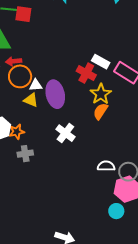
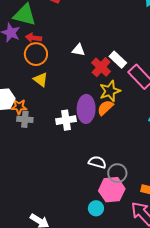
white triangle: (36, 85) -> (79, 50), moved
purple ellipse: (55, 94) -> (86, 109), moved
white cross: (65, 133) -> (66, 120), turned 30
gray cross: (25, 154) -> (25, 119), moved

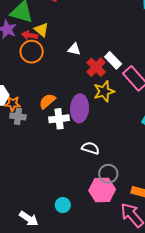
yellow triangle: (41, 80) -> (41, 30), moved
orange semicircle: (105, 108) -> (47, 101), moved
white semicircle: (97, 162) -> (90, 148), moved
cyan circle: (96, 208) -> (63, 205), moved

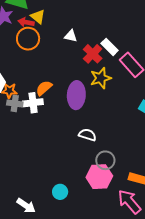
white cross: (59, 119) -> (33, 103), moved

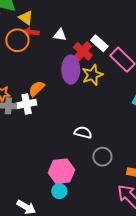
red arrow: (26, 22) -> (31, 32), moved
purple ellipse: (76, 95) -> (71, 70), moved
pink hexagon: (99, 177) -> (62, 171), moved

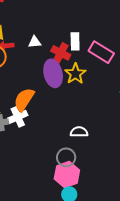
white rectangle: (99, 43) -> (75, 41), turned 60
orange semicircle: (37, 89) -> (24, 100), size x1.4
gray circle: (102, 157) -> (66, 157), moved

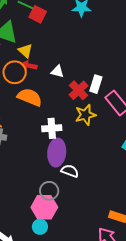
purple ellipse: (53, 73) -> (57, 153), moved
orange semicircle: (24, 100) -> (30, 97), moved, turned 60
white cross: (18, 117) -> (52, 128), moved

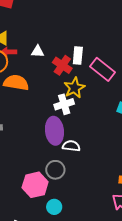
white cross: (52, 128) -> (64, 104), moved
pink hexagon: (44, 207) -> (35, 185), moved

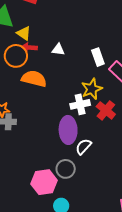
white rectangle: (78, 56) -> (98, 57), turned -30
red cross: (62, 65) -> (106, 110), moved
white semicircle: (71, 146) -> (83, 147), turned -60

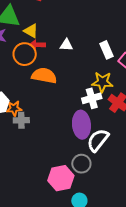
yellow star: (92, 89) -> (102, 82), turned 30
white semicircle: (83, 147) -> (98, 140), size x1.4

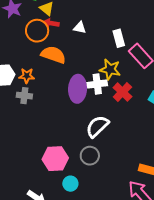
orange star: (14, 108) -> (27, 76), moved
purple ellipse: (81, 125) -> (78, 89), moved
gray circle: (81, 164) -> (90, 156), moved

